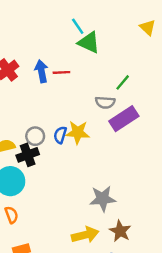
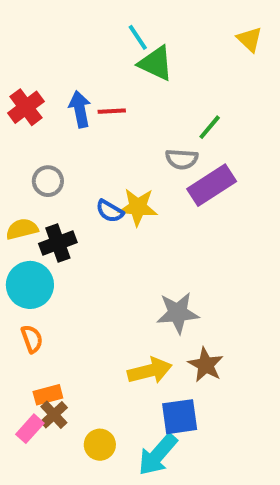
blue semicircle: (60, 135) -> (110, 211), turned -77
gray circle: (35, 136) -> (48, 181), moved

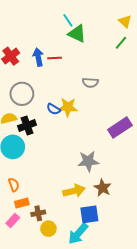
green line: (210, 127) -> (121, 43), moved
gray circle: (48, 181) -> (22, 94), size x1.5
purple rectangle: (212, 185) -> (120, 128), moved
orange semicircle: (32, 339) -> (14, 185), moved
brown cross: (54, 415) -> (38, 213), moved, turned 32

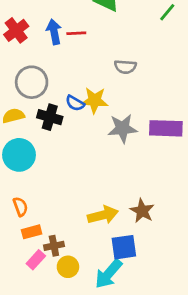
black cross: (27, 125) -> (50, 117), moved, turned 36
purple rectangle: (120, 128) -> (166, 128), turned 35
gray star: (88, 161) -> (123, 128), moved
pink rectangle: (13, 220) -> (36, 260), moved

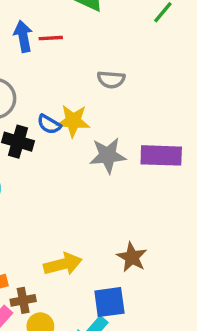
yellow arrow: (103, 215) -> (63, 264), moved

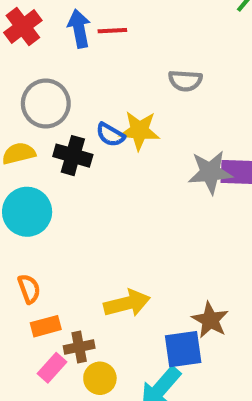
gray star: (108, 155) -> (210, 172), moved
brown star: (132, 257) -> (210, 320), moved

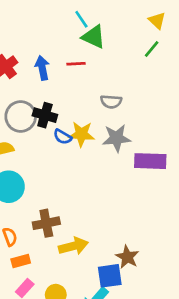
red line: (112, 31) -> (76, 64), moved
black cross: (73, 156) -> (45, 115), moved
gray star: (210, 172) -> (117, 138), moved
brown cross: (79, 347) -> (46, 223), moved, size x1.4

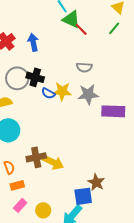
red line: (76, 64) -> (81, 29), moved, turned 48
yellow arrow: (73, 246) -> (53, 162), moved, turned 40

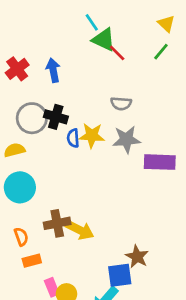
blue semicircle: (48, 93) -> (73, 138), turned 56
pink rectangle: (20, 205) -> (52, 287), moved, turned -64

